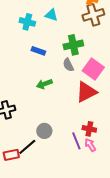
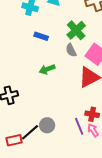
green cross: (73, 45) -> (76, 30), turned -30
gray circle: (44, 131) -> (47, 125), moved

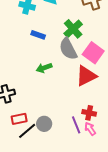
gray semicircle: (71, 50) -> (68, 49), size x1.6
red rectangle: (14, 140) -> (19, 119), moved

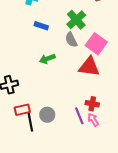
gray semicircle: (68, 49) -> (71, 40), size x0.7
red triangle: (86, 76) -> (89, 67), turned 35
black line: (27, 131) -> (30, 122), turned -60

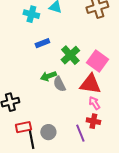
green cross: (76, 20) -> (70, 55), moved
blue rectangle: (41, 26) -> (42, 43), turned -40
gray semicircle: (71, 40) -> (59, 84), moved
pink arrow: (93, 120) -> (94, 103), moved

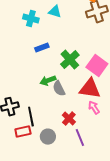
red cross: (93, 121) -> (69, 119), moved, turned 32
black line: (31, 139) -> (31, 117), moved

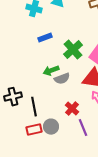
gray semicircle: (59, 89) -> (62, 79), turned -84
red rectangle: (23, 132) -> (34, 130), moved

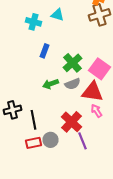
blue rectangle: (45, 38) -> (44, 51), turned -48
gray semicircle: (62, 79) -> (72, 84), moved
red cross: (72, 109) -> (72, 122), size x1.5

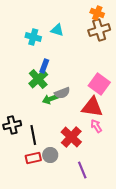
green cross: (72, 63) -> (38, 79), moved
gray semicircle: (72, 84) -> (62, 93), moved
purple line: (82, 141) -> (82, 170), moved

